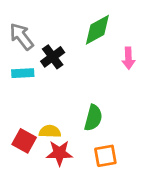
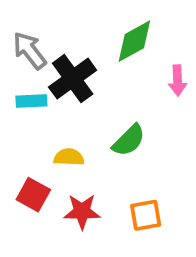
black cross: (53, 57) -> (73, 79), size x1.4
green semicircle: (93, 118) -> (129, 140), moved, turned 30
yellow semicircle: (50, 131) -> (69, 157), moved

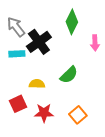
green diamond: (134, 41) -> (72, 22), turned -35
red square: (33, 195) -> (18, 104), turned 36
orange square: (146, 215) -> (78, 115), turned -30

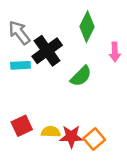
green semicircle: (69, 75) -> (81, 76), moved
yellow semicircle: (37, 84) -> (51, 132), moved
red star: (44, 113) -> (71, 137), moved

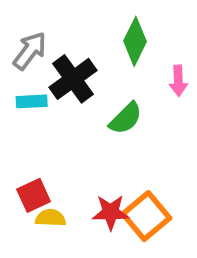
gray arrow: (19, 33) -> (30, 51), turned 75
yellow semicircle: (51, 132) -> (50, 218), moved
orange square: (94, 139) -> (146, 216), size x1.4

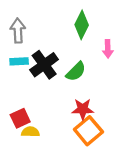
gray arrow: (30, 51) -> (18, 31), turned -40
black cross: (73, 79) -> (44, 65), moved
red star: (111, 212) -> (83, 109), moved

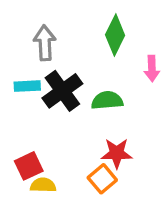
gray arrow: (18, 31) -> (45, 43), moved
green semicircle: (76, 72) -> (107, 100), turned -140
orange square: (88, 131) -> (102, 179), moved, size x0.7

